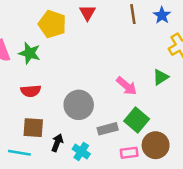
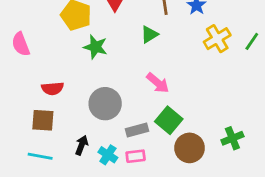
green star: (29, 53) -> (95, 47), moved
green triangle: (161, 77) -> (149, 34), moved
brown square: (33, 128) -> (43, 120), moved
pink rectangle: (129, 153) -> (136, 156), moved

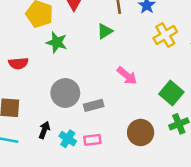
pink arrow: (158, 83) -> (127, 76), moved
red semicircle: (53, 88) -> (18, 63), moved
green square: (169, 120) -> (171, 93), moved
gray rectangle: (137, 130) -> (94, 105), moved

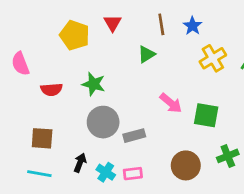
green star: (57, 42) -> (94, 84), moved
green square: (171, 93) -> (206, 115), moved, turned -30

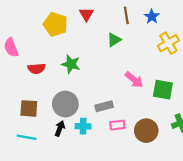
gray circle: (103, 122) -> (65, 104), moved
cyan cross: (106, 172) -> (83, 126), moved, turned -32
pink rectangle: (133, 174) -> (117, 125), moved

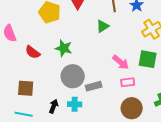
red semicircle: (37, 69) -> (33, 52), turned 42
green square: (163, 90) -> (148, 59), moved
gray circle: (65, 104) -> (73, 76), moved
pink rectangle: (117, 125) -> (128, 82), moved

